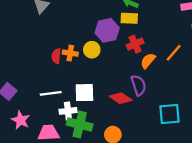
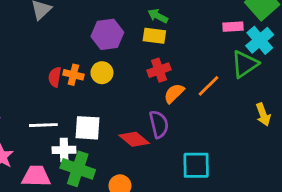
purple hexagon: (107, 30) -> (107, 34), moved

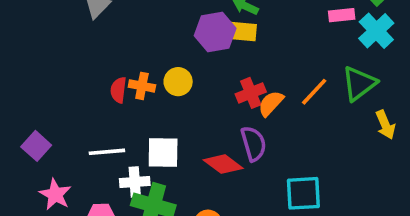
purple hexagon: (107, 34) -> (215, 32), moved
green triangle: (245, 64) -> (359, 84), moved
red cross: (159, 70) -> (251, 93), moved

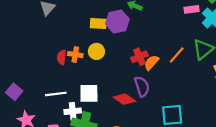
yellow rectangle: (242, 31) -> (98, 24), moved

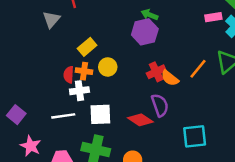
purple hexagon: (117, 22) -> (145, 32), moved
yellow rectangle: (98, 24) -> (87, 47), moved, turned -42
orange semicircle: (151, 63) -> (170, 78), turned -91
white cross: (73, 111) -> (79, 91), moved

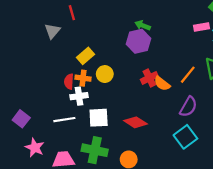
purple semicircle: (160, 105) -> (188, 107), moved, turned 50
cyan square: (195, 136) -> (185, 137), turned -30

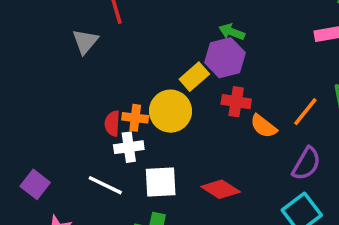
yellow rectangle: (85, 56) -> (194, 77), moved
yellow circle: (105, 74) -> (170, 111), size x1.5
red cross: (149, 78) -> (236, 102), moved, turned 35
white line: (64, 120) -> (105, 185), turned 35

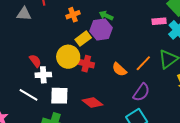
gray triangle: (85, 41) -> (24, 14), turned 49
red cross: (236, 102) -> (86, 64), moved
orange cross: (135, 118) -> (73, 15), moved, turned -32
red semicircle: (112, 123) -> (35, 61), turned 136

